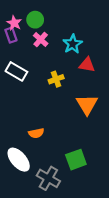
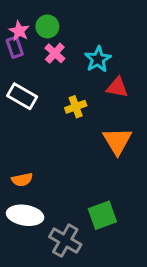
orange semicircle: (36, 133) -> (22, 180), moved
white ellipse: (19, 160) -> (25, 215), turned -40

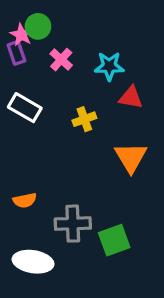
green circle: (47, 26) -> (38, 26), moved
cyan star: (98, 59) -> (109, 66), turned 30
white ellipse: (25, 215) -> (33, 262), moved
gray cross: (65, 241) -> (73, 224), moved, turned -32

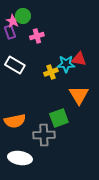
pink cross: (61, 60) -> (37, 36), turned 32
cyan star: (109, 66) -> (66, 64), moved
orange semicircle: (25, 200) -> (15, 121), size x1.5
green square: (114, 240) -> (59, 118), moved

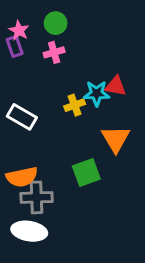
green circle: (23, 16) -> (56, 23), moved
white rectangle: (15, 65) -> (22, 117), moved
gray cross: (44, 135) -> (37, 197), moved

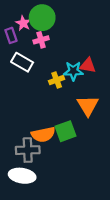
green circle: (56, 23) -> (42, 18), size x1.5
pink star: (19, 30) -> (23, 23), moved
white rectangle: (22, 117) -> (22, 62), moved
orange semicircle: (22, 177) -> (43, 135), moved

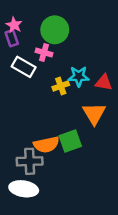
green circle: (42, 18) -> (55, 30), moved
pink star: (23, 23) -> (14, 25), moved
pink cross: (41, 40) -> (44, 53), moved, turned 32
red triangle: (88, 65) -> (104, 82), moved

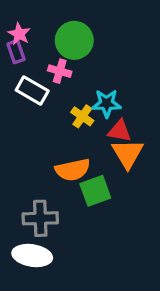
red triangle: (104, 82) -> (120, 131), moved
yellow cross: (61, 86) -> (82, 116), turned -35
orange semicircle: (46, 145) -> (73, 170), moved

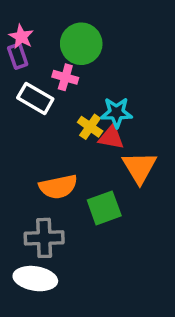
red triangle: (120, 131) -> (111, 137), moved
orange semicircle: (73, 170) -> (58, 187), moved

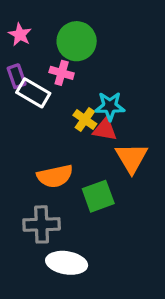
purple rectangle: (18, 56) -> (17, 76), moved
white ellipse: (35, 279) -> (67, 263), moved

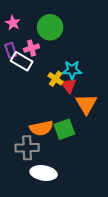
pink cross: (62, 73) -> (31, 48), moved, turned -32
red triangle: (105, 130) -> (69, 85), turned 42
orange semicircle: (55, 176) -> (41, 128), moved

